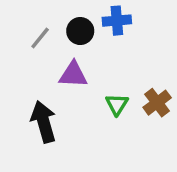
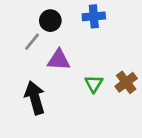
black circle: (80, 31) -> (50, 21), moved
gray line: (40, 38) -> (32, 42), moved

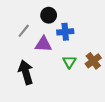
blue cross: (94, 16) -> (65, 32), moved
black circle: (50, 21) -> (49, 15), moved

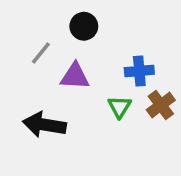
blue cross: (65, 32) -> (139, 71), moved
black arrow: (26, 72) -> (44, 125), turned -65

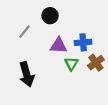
purple triangle: (75, 76) -> (59, 46), moved
black arrow: (44, 125) -> (27, 74), turned -115

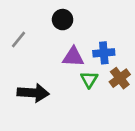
gray line: (24, 32) -> (19, 40), moved
black arrow: (27, 74) -> (33, 93), turned -70

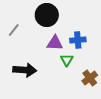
black circle: (63, 20) -> (47, 15), size x1.5
brown cross: (120, 78) -> (90, 78), moved

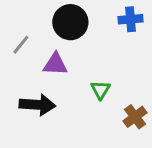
blue cross: (78, 40) -> (130, 19), moved
purple triangle: (55, 43) -> (55, 64), moved

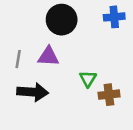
gray line: (21, 45) -> (18, 59), moved, turned -30
brown cross: (135, 117) -> (109, 95), moved, turned 30

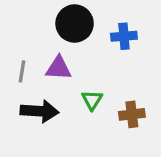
blue cross: (114, 17) -> (124, 36), moved
green triangle: (88, 79) -> (92, 100), moved

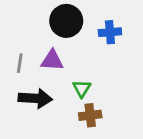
brown cross: (132, 114) -> (90, 115), moved

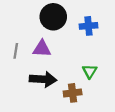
green triangle: (82, 89) -> (90, 71), moved
black arrow: (35, 98) -> (43, 79), moved

